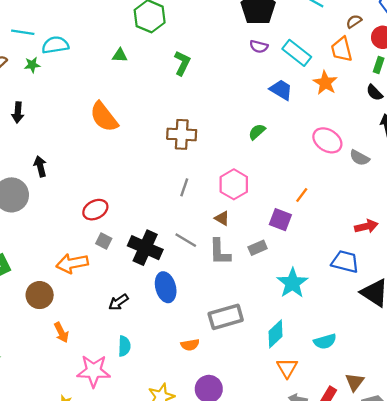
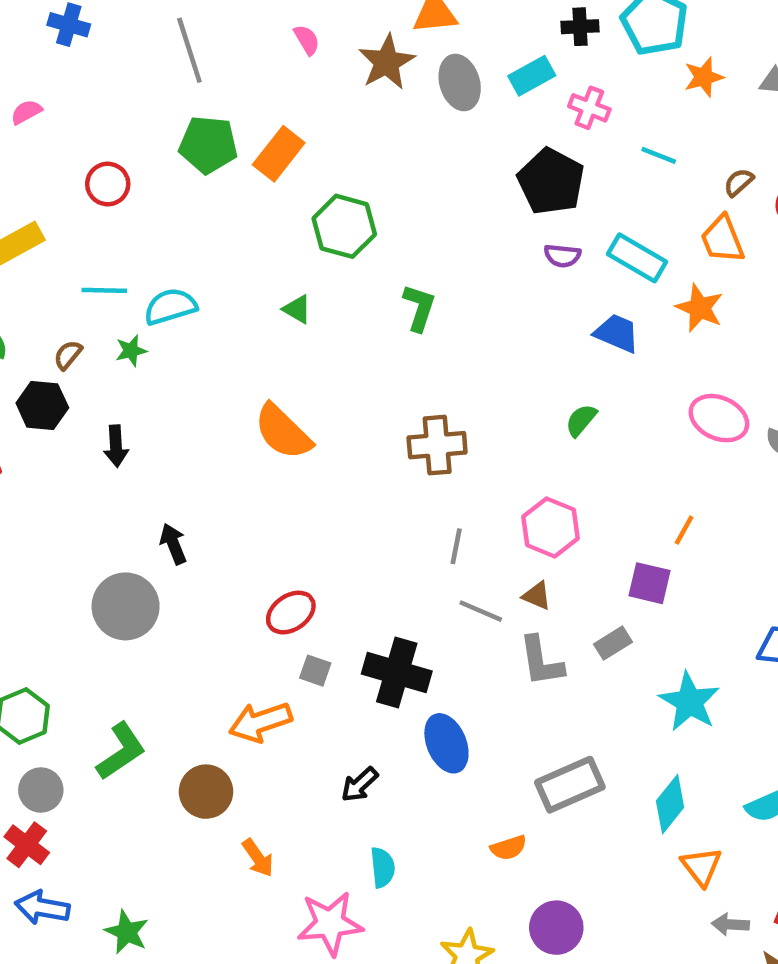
green triangle: (120, 55) -> (297, 309), turned 35
gray line: (186, 240) -> (481, 611), moved

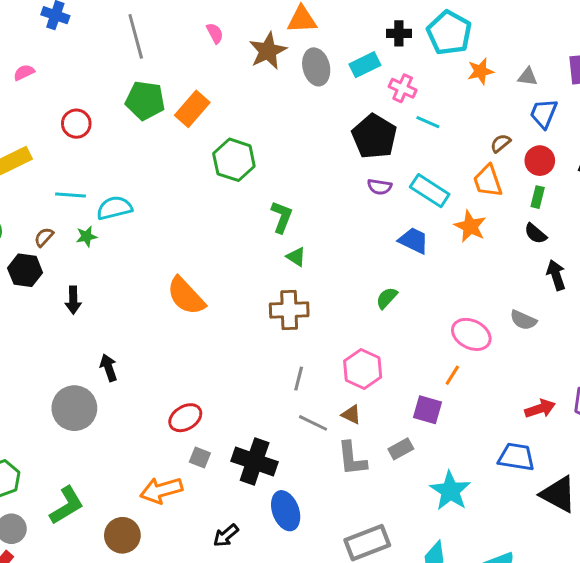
cyan line: (659, 155) -> (428, 122), moved
green triangle: (297, 309) -> (296, 257), moved
pink ellipse: (719, 418) -> (471, 334), moved

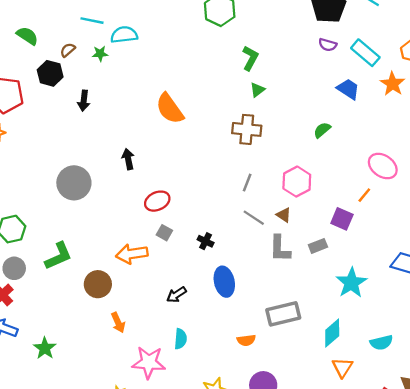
green triangle: (296, 257) -> (257, 90), turned 42
black arrow: (109, 368) -> (128, 159), moved
black cross: (255, 461) -> (206, 241), size x0.5

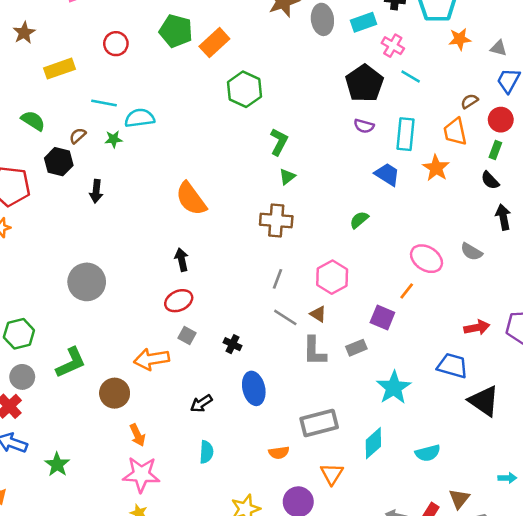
cyan rectangle: (365, 53) -> (406, 134), turned 56
black arrow: (128, 159) -> (182, 260), moved
pink star: (149, 362) -> (141, 474), moved
orange triangle: (342, 367) -> (332, 474), moved

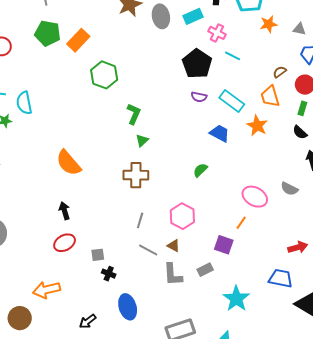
cyan semicircle: (140, 118) -> (24, 103), turned -90
cyan rectangle: (406, 134) -> (232, 101), turned -55
gray square: (187, 335) -> (98, 255), moved, turned -32

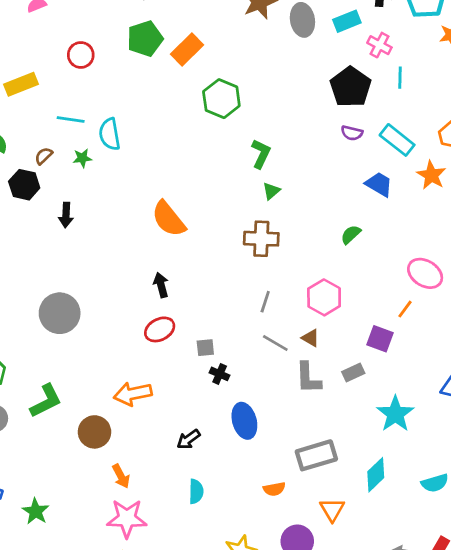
green pentagon: (48, 33) -> (145, 39), turned -30
cyan line: (233, 56) -> (400, 78), turned 63

